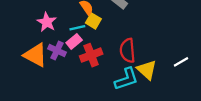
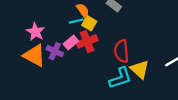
pink star: (47, 22) -> (35, 32), moved
cyan line: (77, 28) -> (76, 21), moved
red cross: (91, 55) -> (87, 41), moved

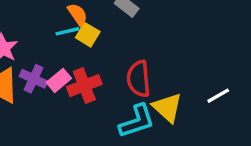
red cross: (87, 41) -> (84, 86), moved
pink rectangle: (71, 43) -> (59, 80), moved

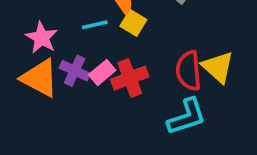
cyan line: (67, 31) -> (95, 25), moved
yellow triangle: (167, 108) -> (218, 67), moved

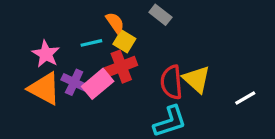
pink rectangle: (102, 73) -> (98, 84), size x1.4
red cross: (130, 78) -> (121, 67), moved

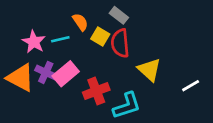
yellow square: (124, 41) -> (100, 37), moved
pink star: (46, 54) -> (34, 42), moved
red cross: (121, 67) -> (96, 91), moved
red semicircle: (171, 82) -> (120, 43), moved

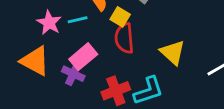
red semicircle: (120, 43) -> (124, 38), moved
purple cross: (46, 72) -> (73, 74), moved
red cross: (96, 91) -> (116, 91), moved

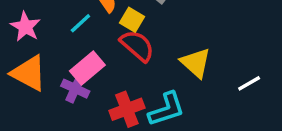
cyan line: (78, 20) -> (80, 23), turned -30
pink star: (49, 23) -> (25, 27), moved
red semicircle: (124, 38) -> (137, 46), turned 136

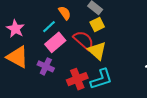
yellow square: (132, 20) -> (97, 24), moved, turned 32
yellow triangle: (196, 63) -> (97, 51), moved
pink rectangle: (87, 68) -> (55, 42), moved

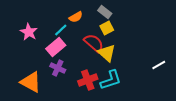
orange semicircle: (65, 13) -> (76, 17), turned 96
pink rectangle: (55, 42) -> (56, 47), moved
orange triangle: (17, 57) -> (31, 82), moved

